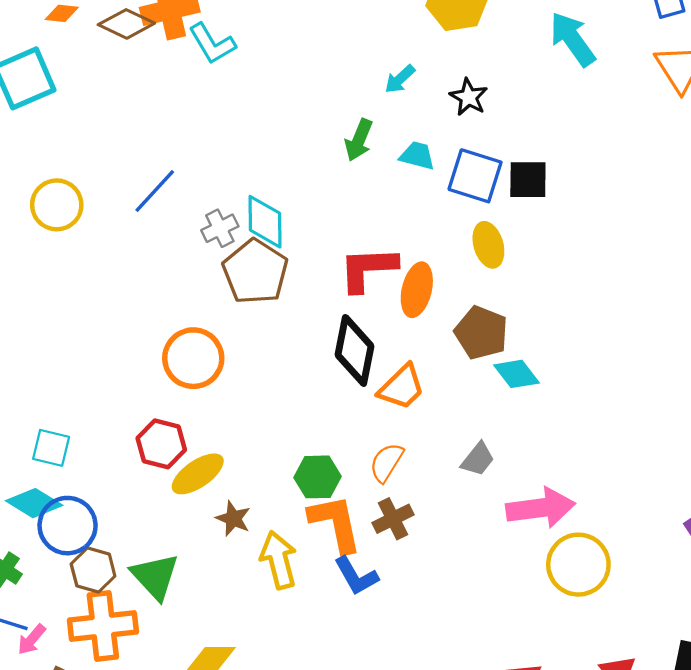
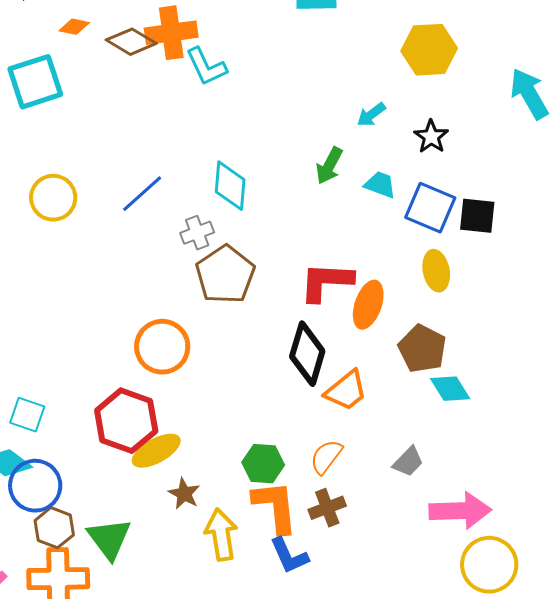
cyan diamond: (265, 222) -> (230, 186), moved
red hexagon: (161, 444) -> (126, 421), size x1.4

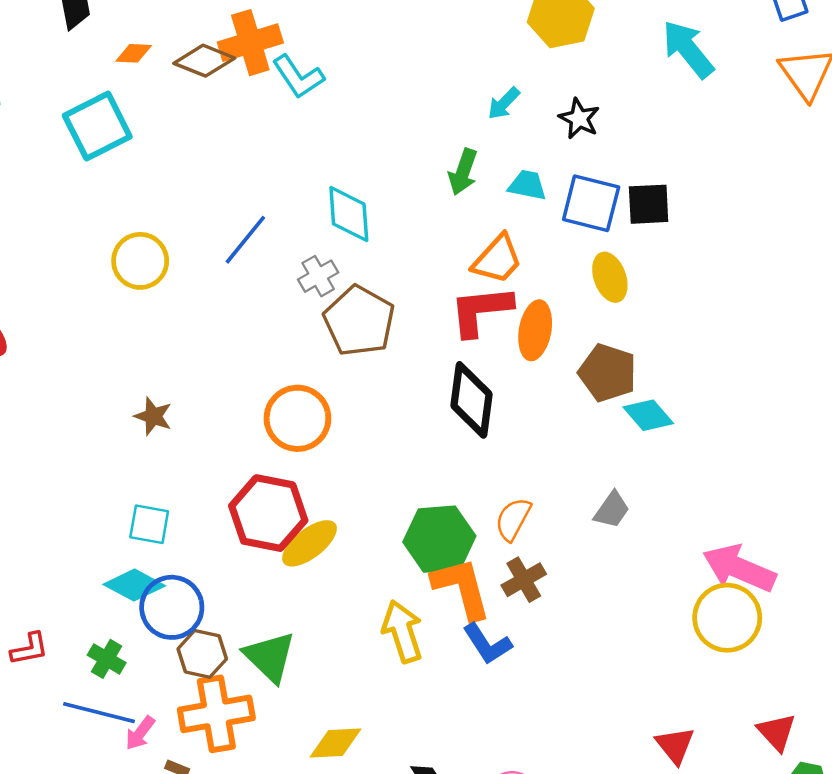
orange trapezoid: (346, 391) -> (497, 259), moved
green hexagon: (263, 464) -> (439, 539), size x1.4
brown star: (184, 494) -> (153, 416), moved
pink arrow: (460, 511) -> (739, 568), moved, turned -146

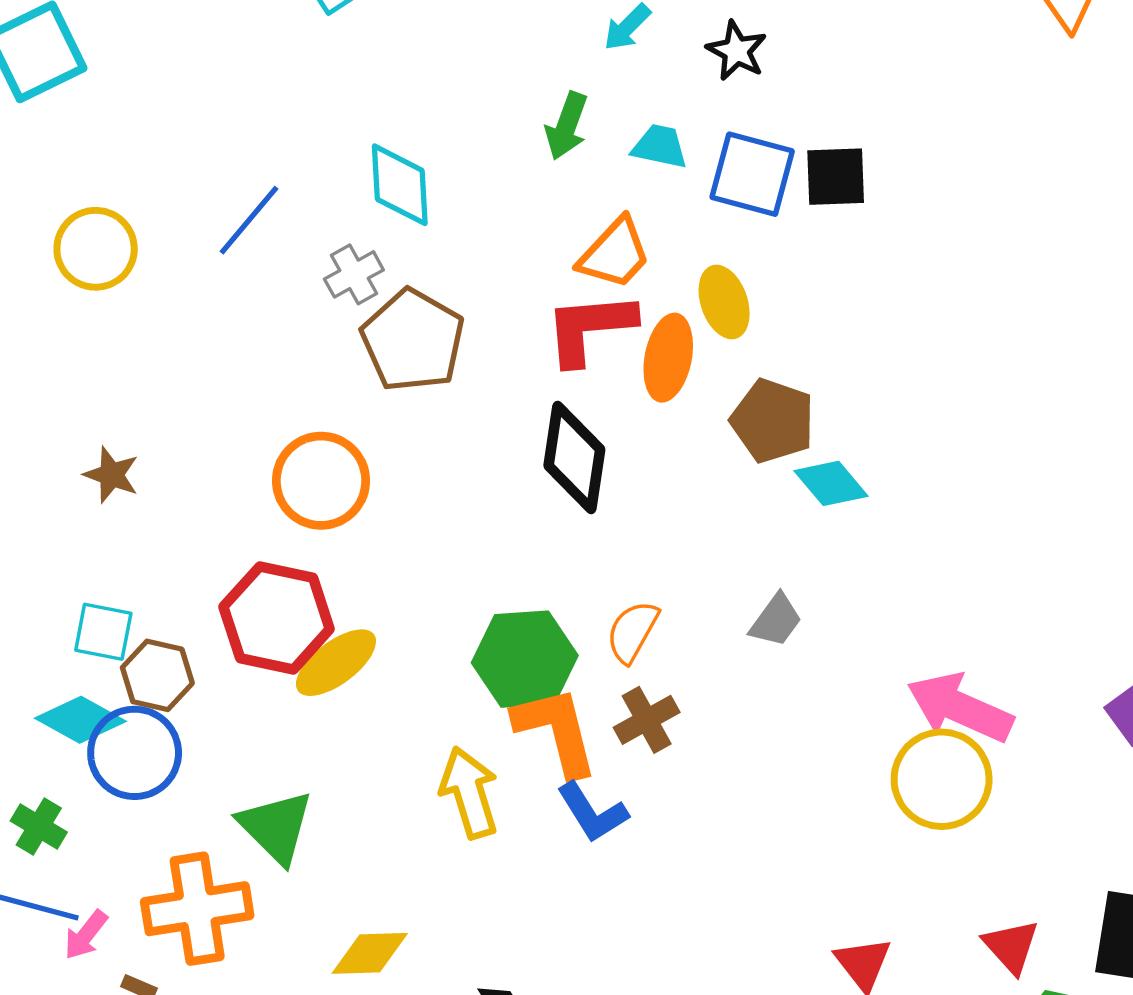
yellow ellipse: (610, 277) -> (724, 302), moved
brown hexagon: (202, 654) -> (157, 675), moved

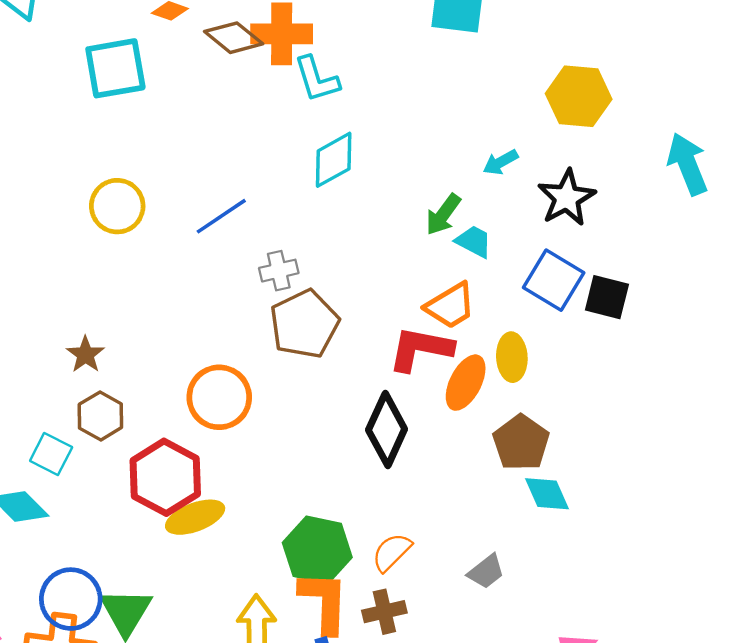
black star: (737, 51) -> (567, 198), size x1.4
cyan trapezoid: (660, 146) -> (474, 241), moved
cyan diamond: (400, 185) -> (334, 160), moved, turned 48
brown hexagon: (157, 675) -> (100, 416), moved
blue circle: (135, 753) -> (71, 599), moved

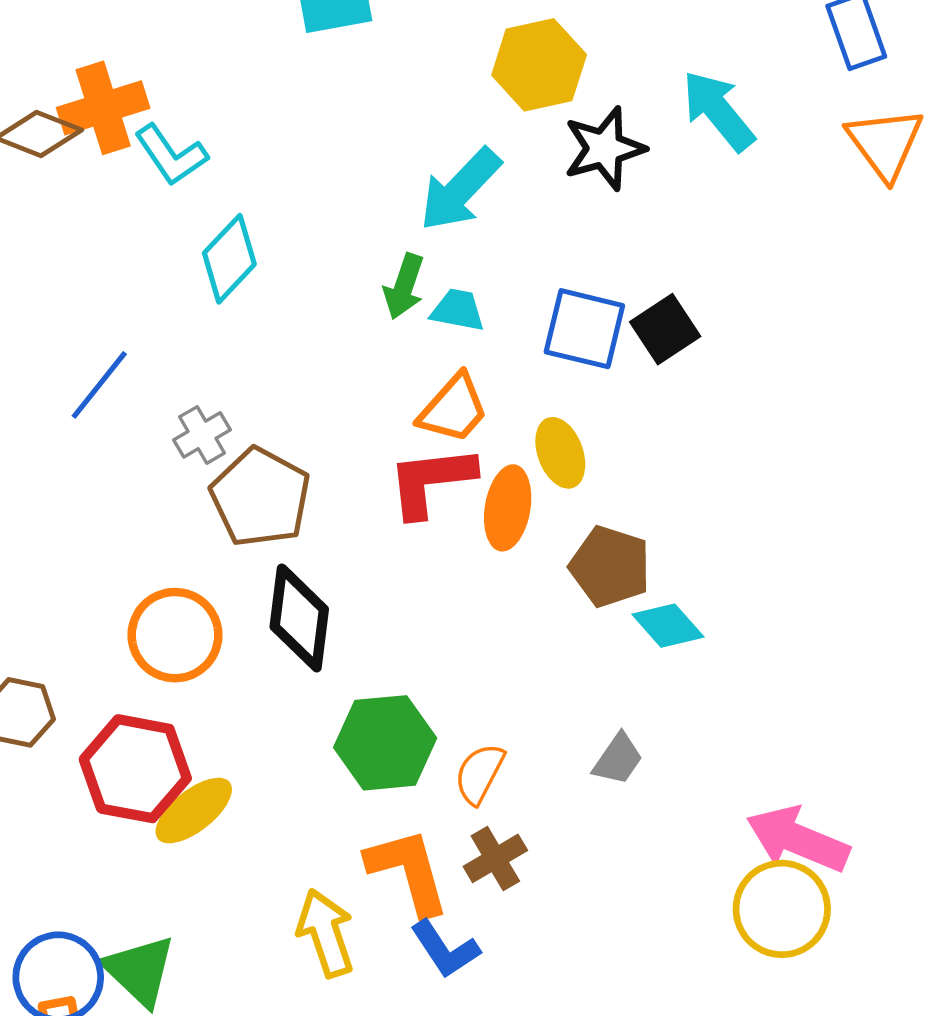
cyan arrow: (500, 162) -> (460, 190), size x1.8
black star: (567, 198) -> (604, 148), moved, turned 30
black square: (607, 297) -> (665, 329), turned -30
black diamond: (387, 429) -> (299, 618), moved
green hexagon: (317, 550) -> (385, 743), moved

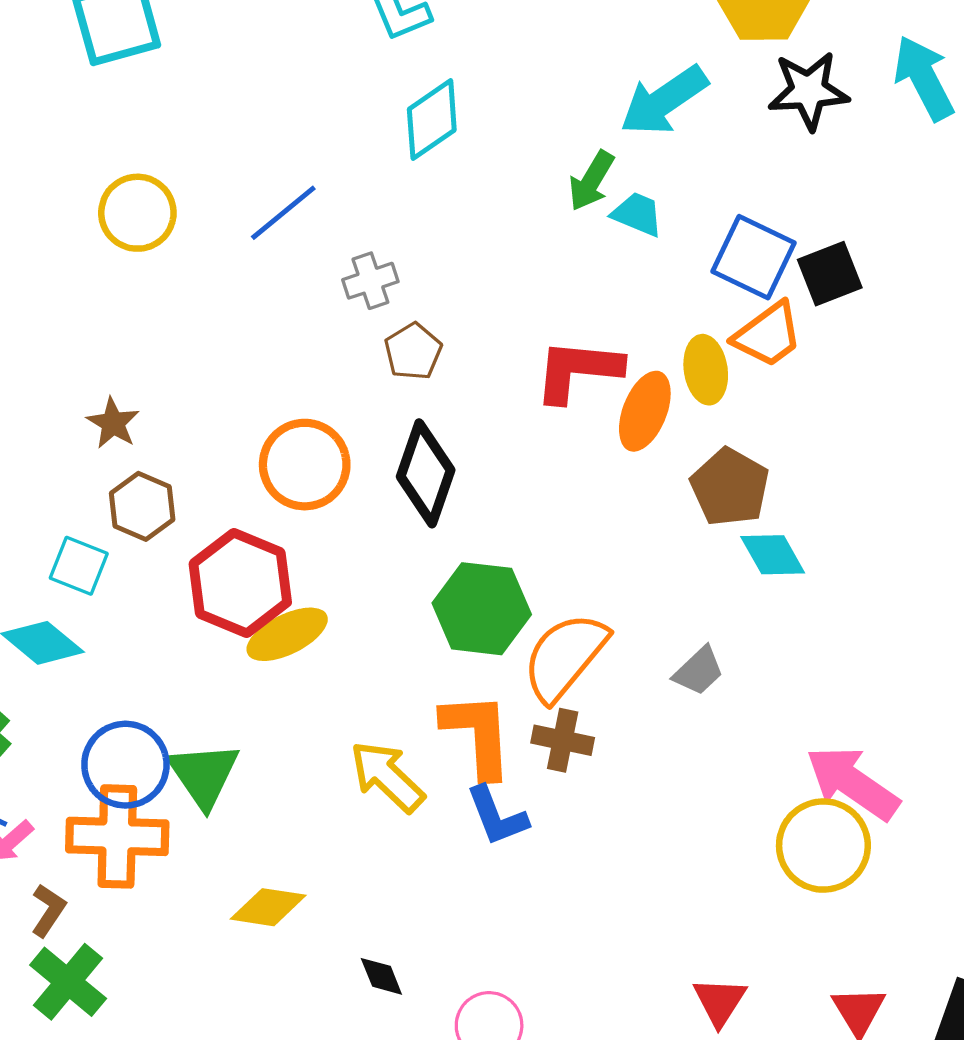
orange trapezoid: (453, 409) -> (768, 335), moved
brown pentagon: (260, 497) -> (413, 351), size x0.6
orange semicircle: (479, 774) -> (565, 657), size x1.6
brown cross: (495, 858) -> (563, 740), turned 30
yellow arrow: (326, 933) -> (387, 777), turned -40

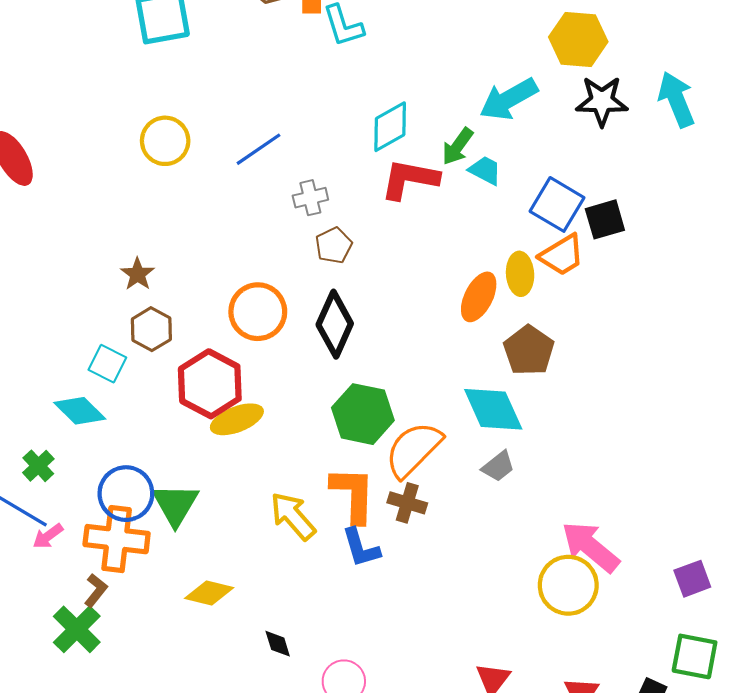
cyan diamond: (432, 120) -> (390, 127), moved
red L-shape: (578, 370) -> (410, 179), moved
cyan diamond: (773, 555) -> (493, 409), moved, size x1.5
brown L-shape: (48, 910) -> (96, 590), moved

